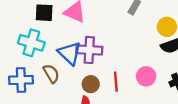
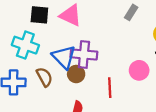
pink circle: (146, 76) -> (139, 70), moved
brown circle: (91, 84) -> (76, 74), moved

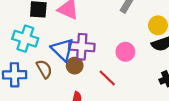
pink circle: (139, 70) -> (125, 52), moved
red line: (110, 88) -> (107, 78), turned -42

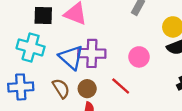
brown circle: (75, 66) -> (87, 89), moved
brown semicircle: (44, 69) -> (61, 88), moved

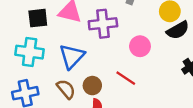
purple cross: (92, 53) -> (103, 24), moved
blue triangle: (71, 57) -> (72, 56), turned 40

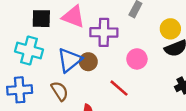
brown circle: (92, 86) -> (88, 62), moved

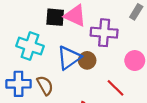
black square: (41, 19) -> (55, 17), moved
brown semicircle: (60, 91) -> (45, 85), moved

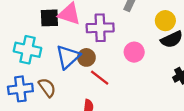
red line: (116, 88) -> (100, 78), moved

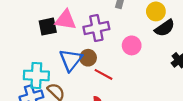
cyan cross: (27, 50) -> (36, 75), moved

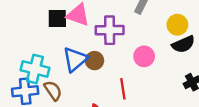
red line: (103, 74) -> (123, 89), moved, turned 42

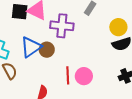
pink circle: (144, 56) -> (84, 76), moved

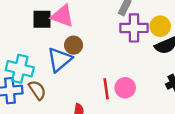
purple cross: (62, 26) -> (134, 28), moved
brown circle: (47, 50) -> (74, 45), moved

